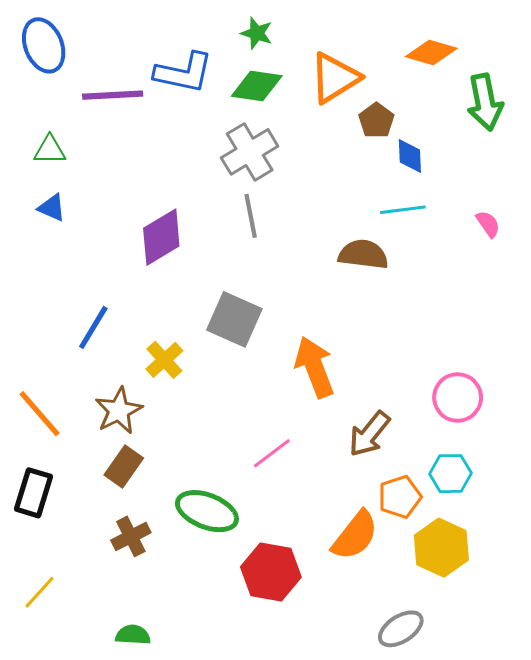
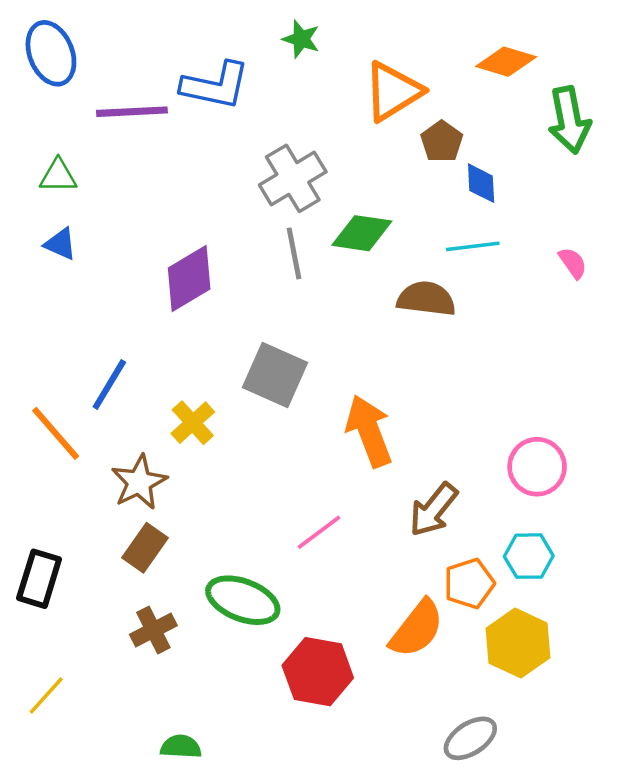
green diamond: (257, 86) -> (362, 233), moved
orange line: (40, 414) -> (56, 433), moved
green semicircle: (133, 635) -> (181, 747), moved

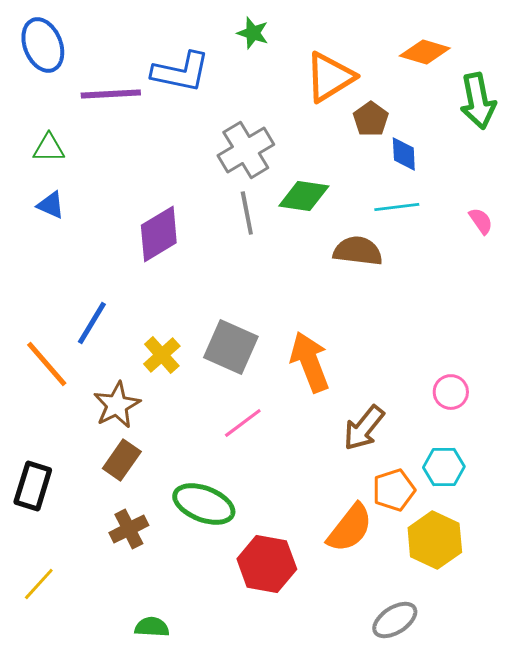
gray square: (275, 375) -> (231, 347), moved
pink circle: (537, 467) -> (451, 392), size x0.7
pink line: (319, 532) -> (243, 423), moved

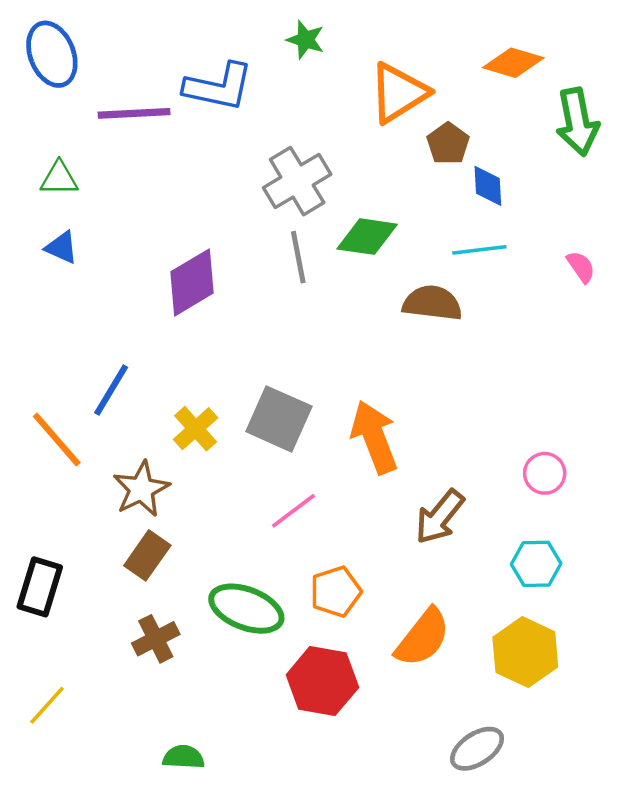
orange pentagon: (394, 490) -> (336, 592), moved

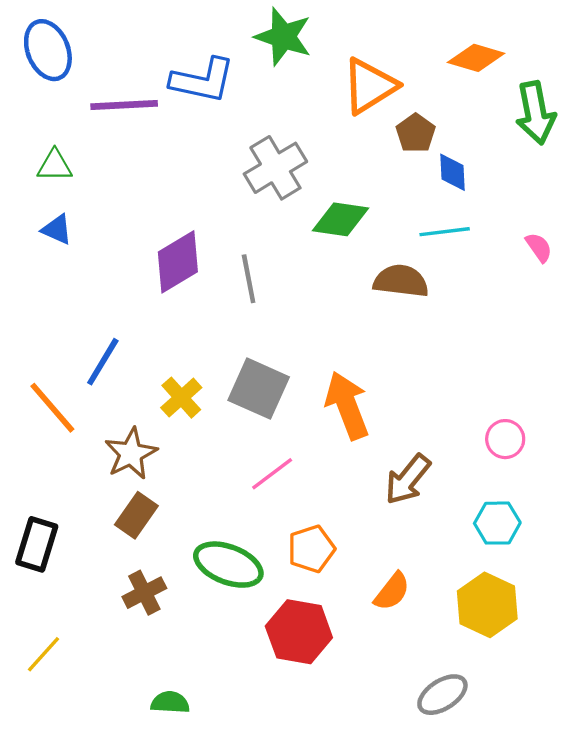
green star: (306, 40) -> (283, 37), size x1.6
gray line: (298, 257) -> (249, 279), moved
orange semicircle: (423, 638) -> (392, 591), size x0.7

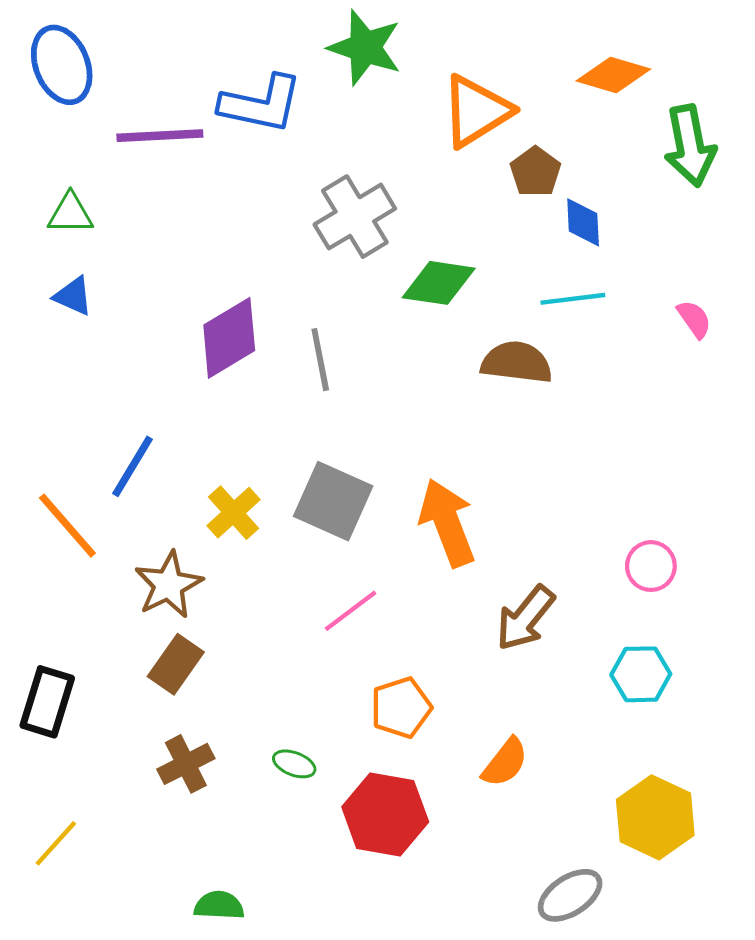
green ellipse: (228, 565) -> (294, 764), moved, size x0.5
yellow hexagon: (487, 605) -> (655, 817), moved

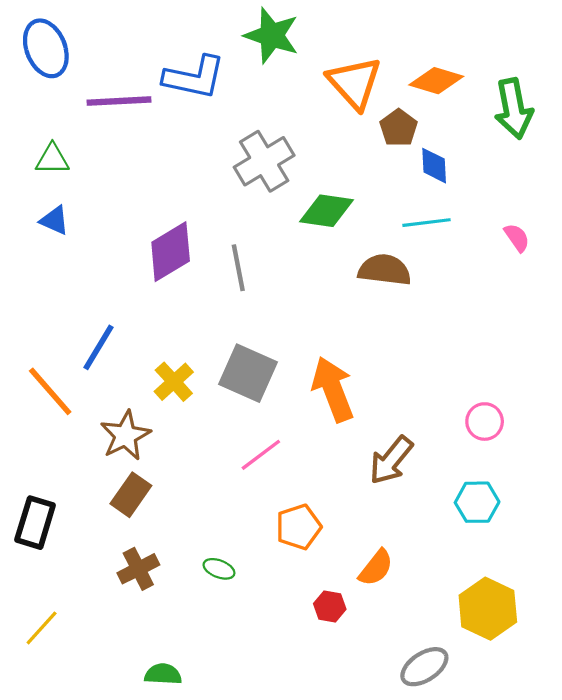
orange diamond: (613, 75) -> (436, 81), moved
orange triangle: (476, 111) -> (354, 83), turned -40
red hexagon: (385, 814) -> (330, 606), moved, size x0.5

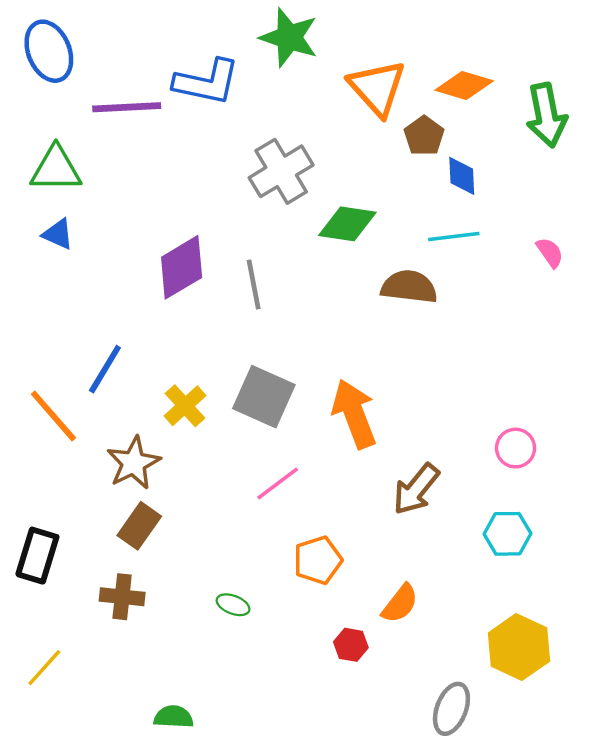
green triangle: (52, 159) -> (56, 169), size x1.4
brown cross: (138, 569) -> (122, 597), moved, turned 33
gray ellipse: (424, 667) -> (451, 709), turned -36

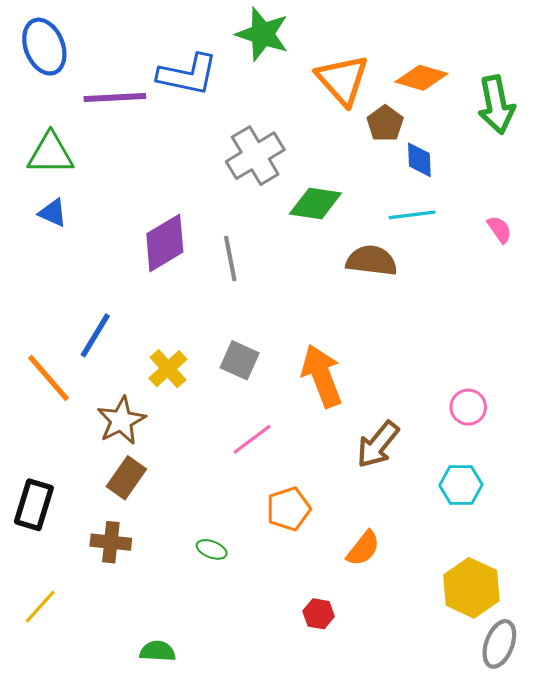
gray square: (264, 397) -> (240, 360), size x0.7
red hexagon: (351, 645) -> (319, 614), moved
gray ellipse: (451, 709) -> (499, 644), moved

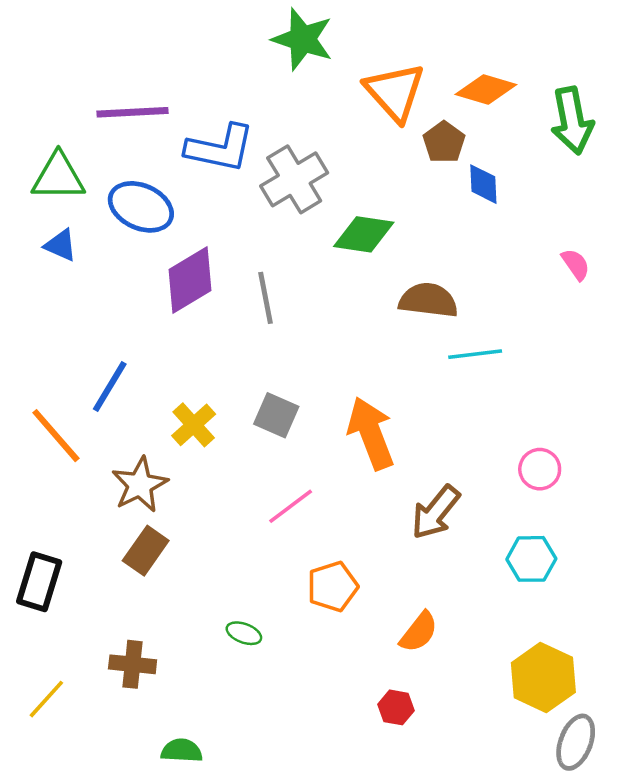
blue ellipse: (44, 47) -> (141, 207), moved, turned -44
blue L-shape: (188, 75) -> (220, 148), moved
cyan line: (412, 215) -> (475, 354), moved
brown cross: (111, 542) -> (133, 664), moved
red hexagon: (319, 614) -> (396, 707), moved

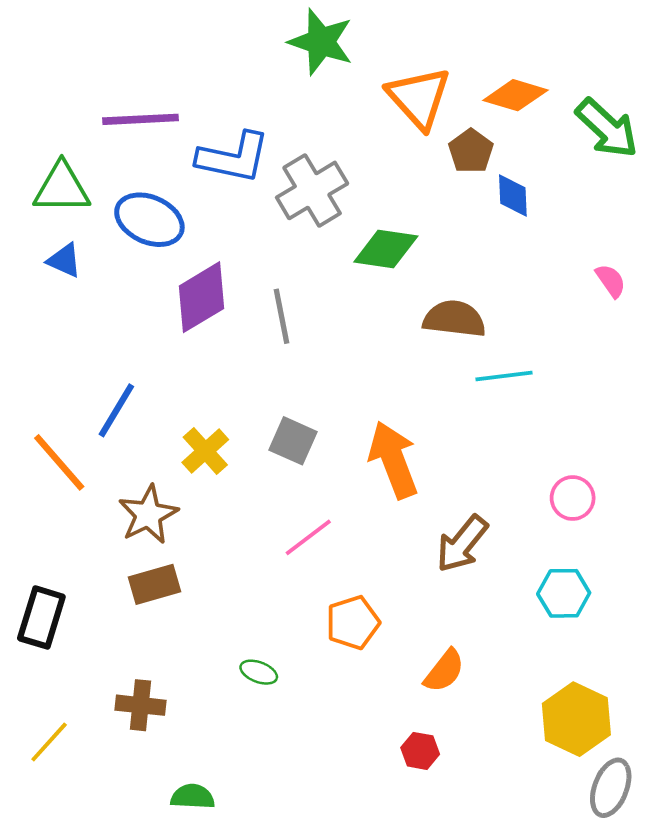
green arrow: (572, 121) -> (607, 128), turned -36
brown rectangle: (146, 551) -> (154, 584), turned 39

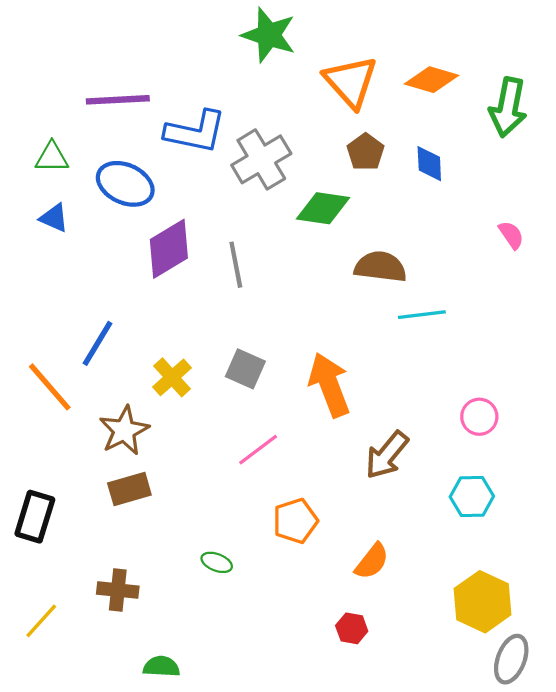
green arrow: (607, 128) -> (508, 107), turned 58
brown pentagon: (471, 151) -> (366, 152), moved
green triangle: (62, 188) -> (52, 157), size x0.7

